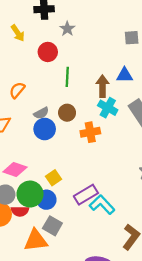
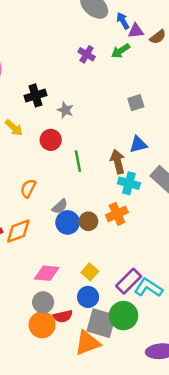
brown circle: (67, 113) -> (88, 221), moved
green circle: (30, 194) -> (123, 316), moved
gray square: (52, 226) -> (101, 323), size x1.4

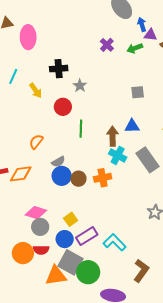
purple rectangle: (129, 281) -> (87, 236), moved
gray circle: (43, 302) -> (40, 227), moved
green circle: (123, 316) -> (88, 272), moved

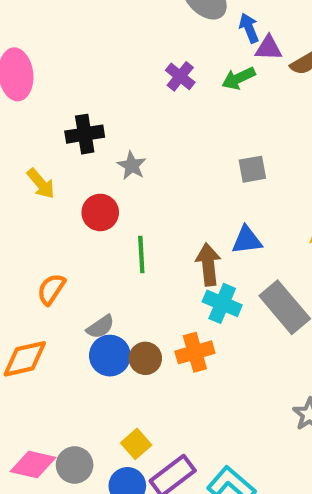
pink diamond: (36, 213) -> (33, 465), moved

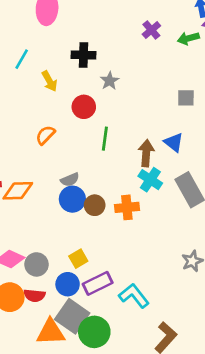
blue triangle: (247, 240) -> (174, 142), turned 35
orange semicircle: (51, 289) -> (45, 135), moved

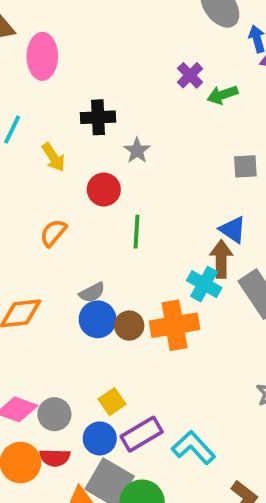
green arrow: (188, 38) -> (222, 95), moved
brown arrow: (146, 153) -> (221, 259), moved
orange cross: (127, 207) -> (175, 325), size x1.4

